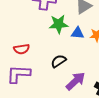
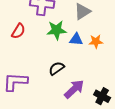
red semicircle: (22, 49) -> (18, 31), moved, turned -49

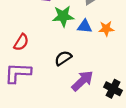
red semicircle: (18, 31) -> (21, 42), moved

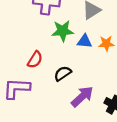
red semicircle: (21, 42) -> (35, 60), moved

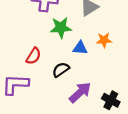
blue triangle: (85, 41) -> (80, 48), moved

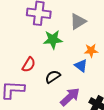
blue triangle: (80, 48) -> (81, 66), moved, turned 32

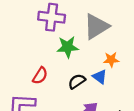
gray triangle: (78, 21) -> (96, 26), size x1.4
black semicircle: (53, 77) -> (77, 81), moved

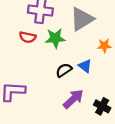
orange star: (111, 60) -> (104, 46), moved
red semicircle: (40, 76) -> (28, 37), moved, turned 70

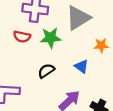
black semicircle: (64, 70) -> (46, 71), moved

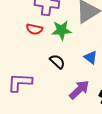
black semicircle: (46, 71) -> (57, 62), turned 77

